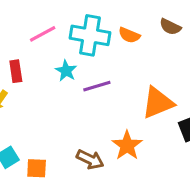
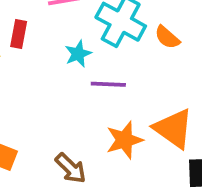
orange triangle: (158, 103) -> (173, 129), turned 39
orange star: (127, 145) -> (124, 140), moved

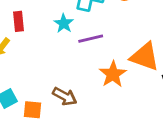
brown arrow: (71, 168) -> (65, 96), moved

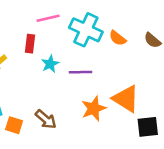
red rectangle: (18, 21) -> (30, 44), moved
cyan star: (64, 23) -> (50, 64), moved

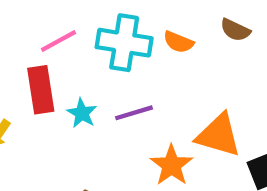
red rectangle: (30, 44) -> (41, 90), size x1.5

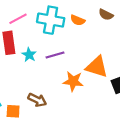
orange star: (171, 165) -> (73, 81), turned -30

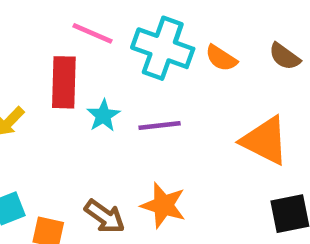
pink line: (18, 19) -> (92, 33), turned 42
orange triangle: (97, 67) -> (265, 141), moved
orange star: (73, 81) -> (163, 205), moved

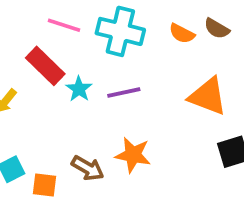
orange semicircle: (221, 58) -> (182, 33), moved
red rectangle: (64, 82) -> (45, 66), turned -42

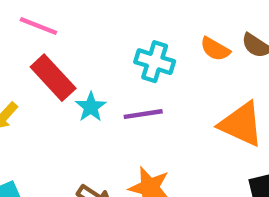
pink line: (64, 25) -> (38, 26), moved
cyan cross: (120, 31) -> (155, 62), moved, size x0.7

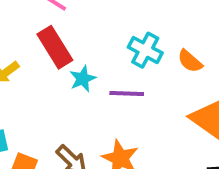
orange semicircle: (215, 49) -> (190, 61), moved

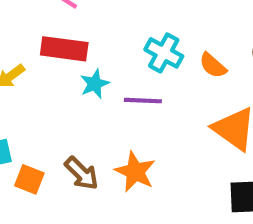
red rectangle: (55, 47) -> (64, 49), turned -51

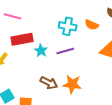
brown arrow: (82, 173) -> (49, 83), moved

